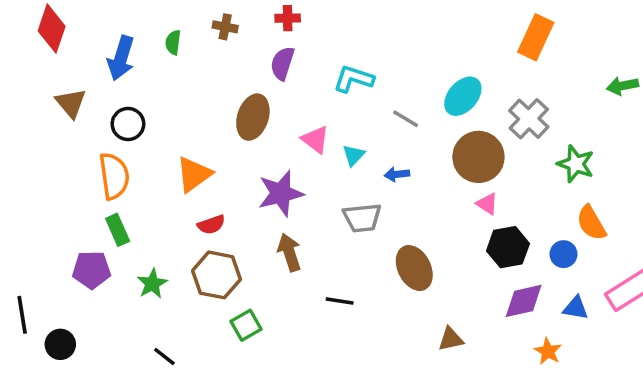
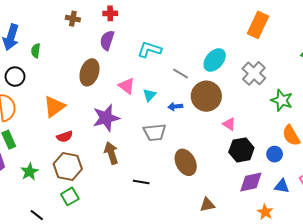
green semicircle: (173, 42) -> (36, 51), moved
brown circle: (478, 157) -> (206, 96), moved
green square: (246, 325) -> (70, 196), moved

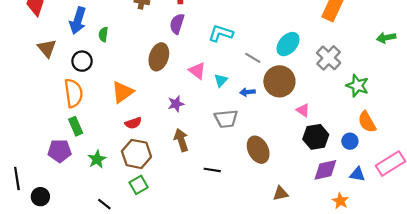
purple star: (106, 118) -> (176, 104), size x0.6

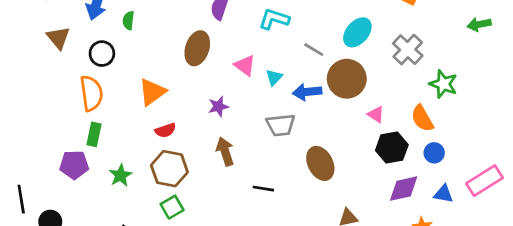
blue arrow: (247, 92) -> (307, 92), size x1.5
orange semicircle: (367, 122) -> (422, 118), moved
green rectangle: (76, 126) -> (94, 134), turned 36

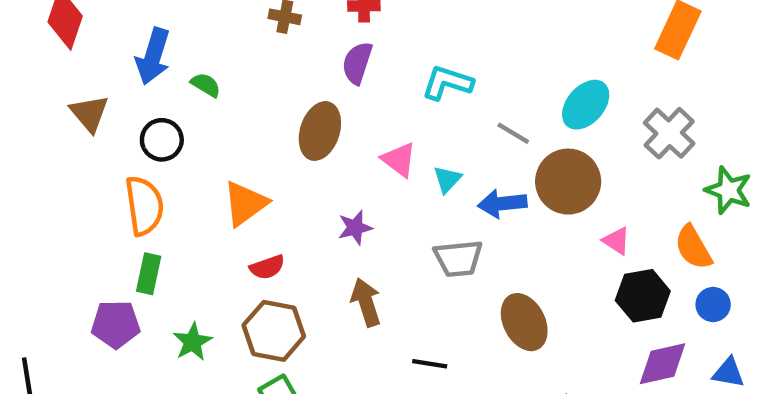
green semicircle: (128, 20) -> (206, 85), turned 114

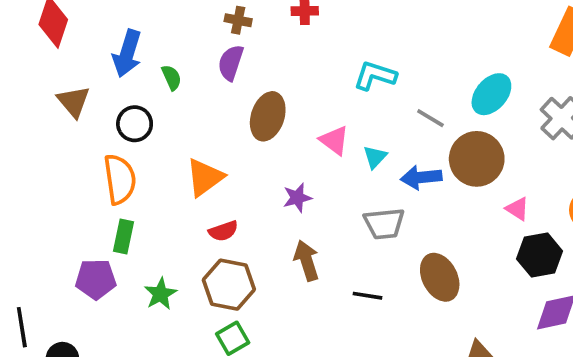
purple semicircle: (357, 63) -> (231, 63), moved
green semicircle: (206, 85) -> (172, 78), turned 35
black line: (430, 364) -> (368, 296), moved

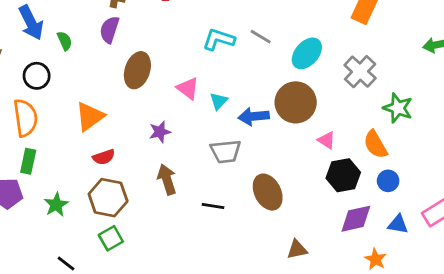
blue arrow: (127, 53) -> (31, 23), turned -44
gray line: (430, 118) -> (261, 37), moved

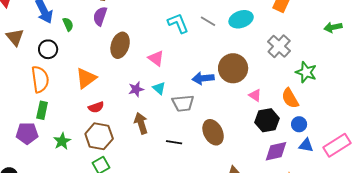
cyan L-shape: (219, 39) -> (178, 23), turned 50
cyan ellipse: (307, 53) -> (241, 19), moved, turned 30
cyan triangle: (219, 101) -> (159, 88), moved, turned -32
blue triangle: (398, 224) -> (306, 145), moved

